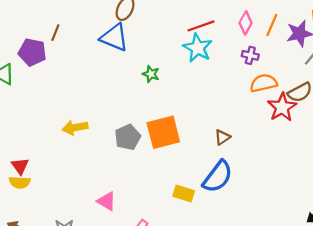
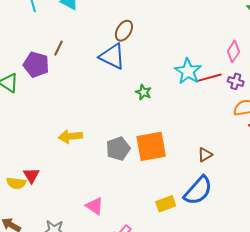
red line: (201, 26) -> (209, 78), moved
red triangle: (20, 166) -> (31, 175), moved
yellow rectangle: (184, 193) -> (166, 204), turned -42

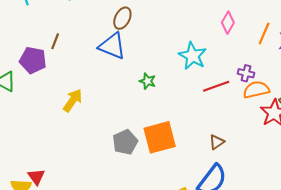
pink diamond: (233, 51) -> (228, 23), moved
red line: (209, 78) -> (216, 86), moved
purple cross: (236, 81) -> (246, 73), moved
yellow arrow: (70, 136) -> (73, 100), moved, turned 135

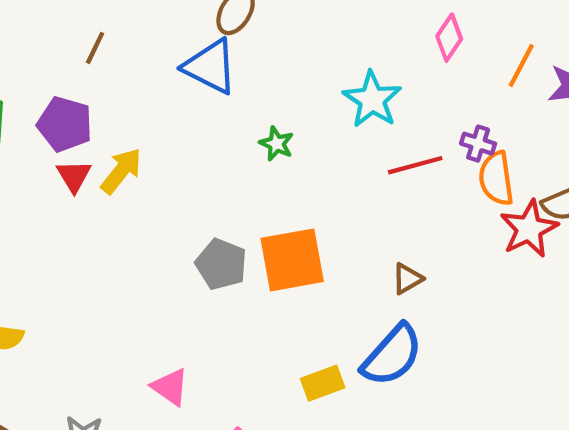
purple pentagon: (33, 60) -> (65, 124), moved
orange semicircle: (256, 90) -> (496, 178), turned -90
gray pentagon: (125, 142) -> (221, 264), turned -30
red triangle: (36, 177) -> (74, 176), moved

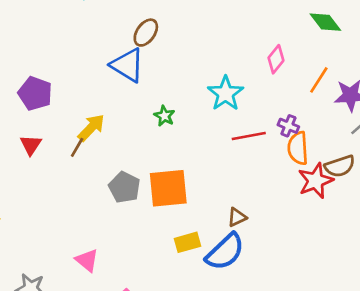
brown line: (95, 48) -> (77, 147), moved
yellow arrow: (121, 171) -> (91, 128), moved
red triangle: (74, 176) -> (31, 145), moved
brown triangle: (407, 279) -> (237, 217), moved
yellow rectangle: (323, 383) -> (188, 242), moved

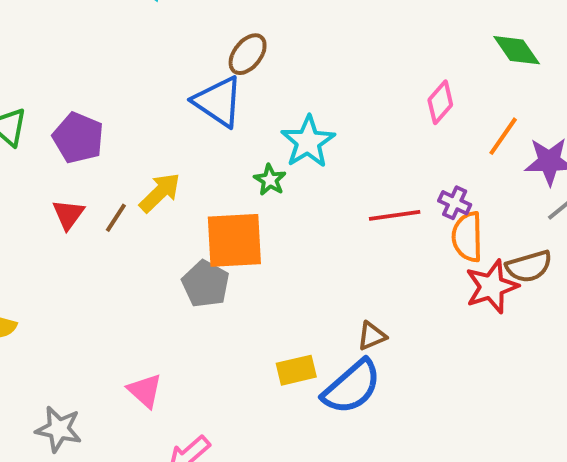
cyan star: (225, 93) -> (308, 142), moved
brown line: (77, 147) -> (116, 218), moved
orange square: (168, 188) -> (234, 240), moved

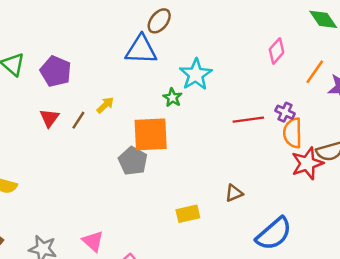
blue triangle: (218, 102) -> (141, 50), turned -32
yellow arrow: (160, 193) -> (105, 105), size x0.7
blue semicircle: (352, 387) -> (274, 234), moved
pink triangle: (145, 391) -> (93, 241), moved

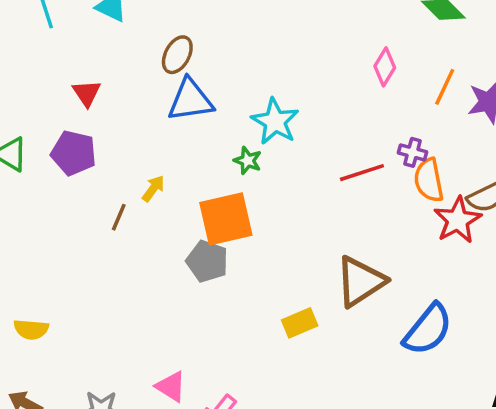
brown ellipse: (159, 21) -> (177, 55), moved
red triangle: (49, 118) -> (87, 93), moved
brown triangle: (234, 193) -> (360, 281), size x2.0

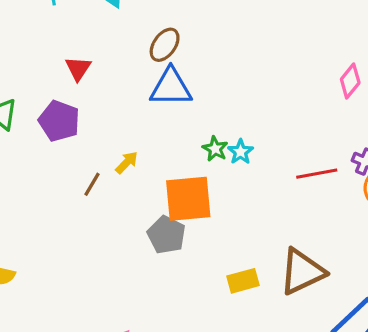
cyan star: (275, 121) -> (240, 152), moved, size x0.6
yellow rectangle: (300, 323) -> (243, 281), moved

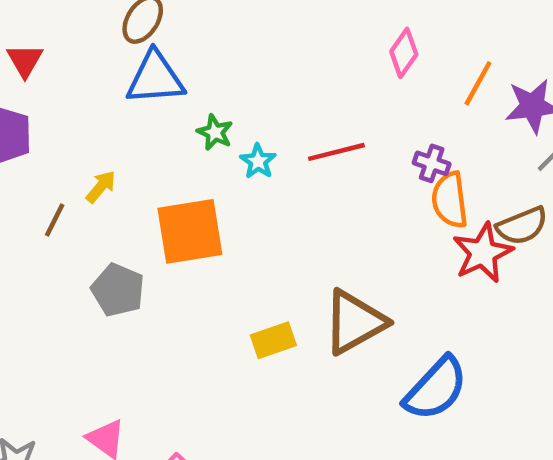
green star: (215, 149) -> (215, 132), moved
red line: (317, 174) -> (336, 152), moved
gray pentagon: (166, 235) -> (118, 290), moved

